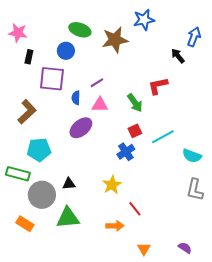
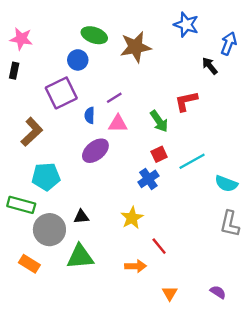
blue star: (144, 20) -> (186, 25), moved, turned 30
black rectangle: (29, 57) -> (14, 71), moved
purple square: (52, 79) -> (61, 93), turned -32

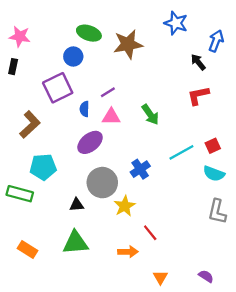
red L-shape: (186, 101) -> (198, 96), moved
red square: (159, 154) -> (213, 146), moved
gray circle: (49, 230) -> (102, 183), moved

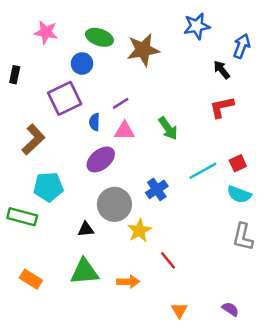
blue star: (176, 23) -> (197, 26), turned -30
pink star: (20, 36) -> (46, 32), moved
orange arrow: (128, 252) -> (128, 282), moved

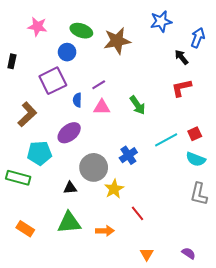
purple ellipse: (101, 159) -> (69, 133), moved

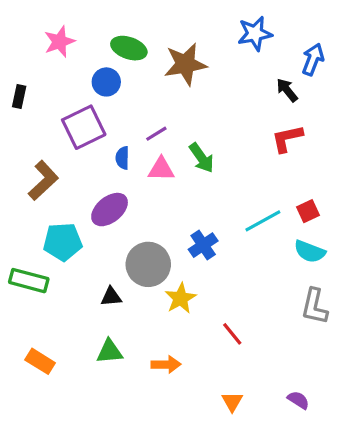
pink star: (37, 27) -> (59, 42), turned -30
green arrow: (138, 105) -> (202, 158), moved
red line: (138, 213) -> (232, 334), moved
green triangle: (69, 223) -> (110, 352), size x0.7

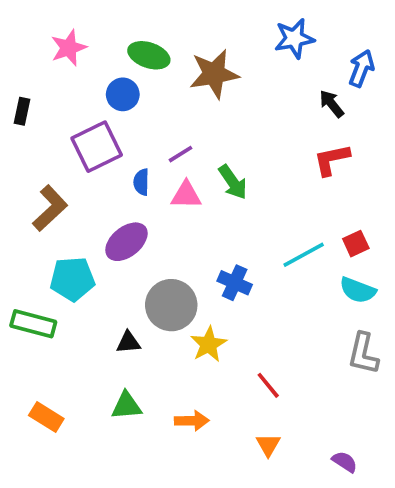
blue cross: (203, 245) -> (235, 283), turned -32
orange triangle: (232, 402) -> (268, 445), moved

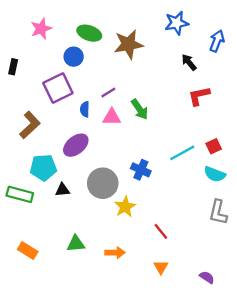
black arrow: (332, 104) -> (189, 62), moved
black triangle: (128, 342) -> (62, 190), moved

